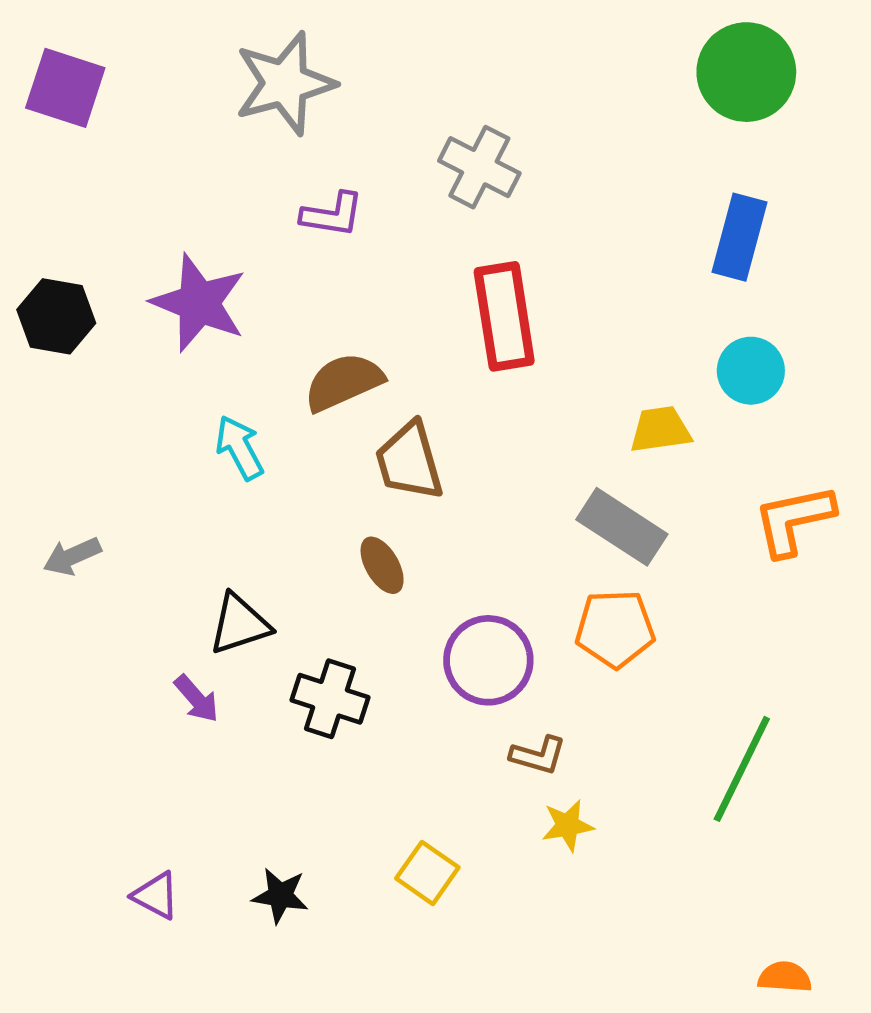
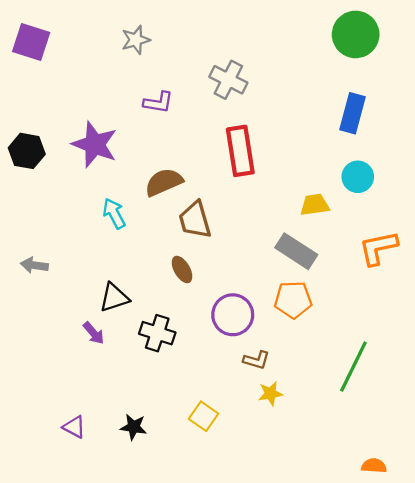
gray star: (285, 83) -> (136, 40), size x0.6
gray arrow: (72, 556) -> (34, 265), turned 32

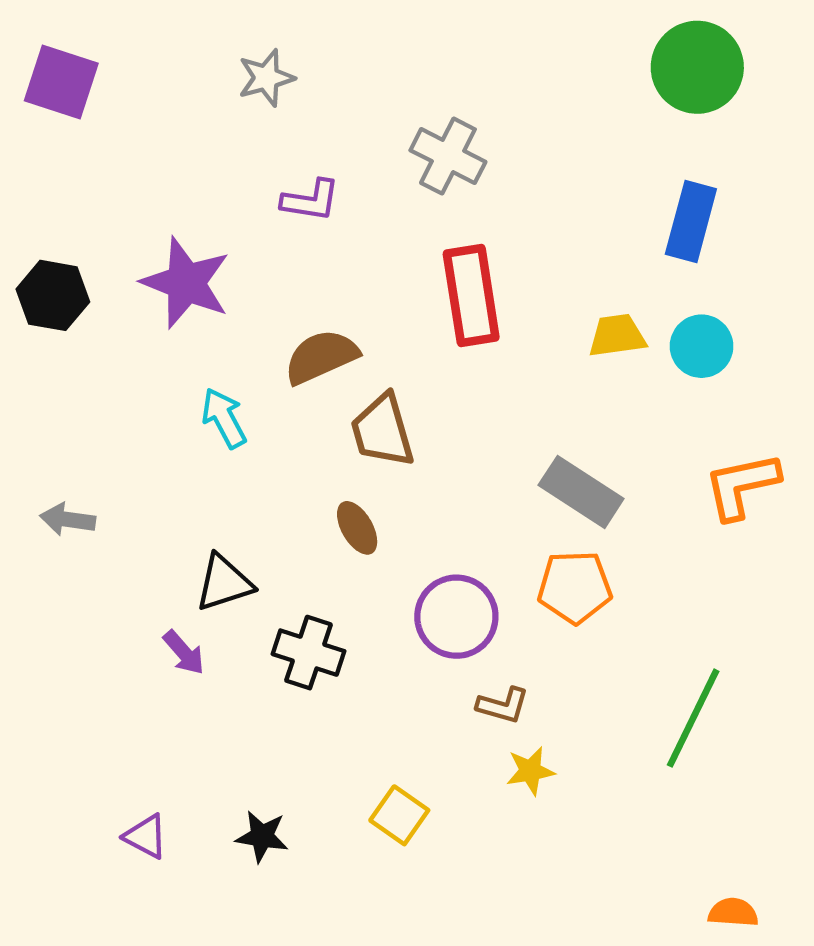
yellow trapezoid: (315, 205) -> (617, 336), moved

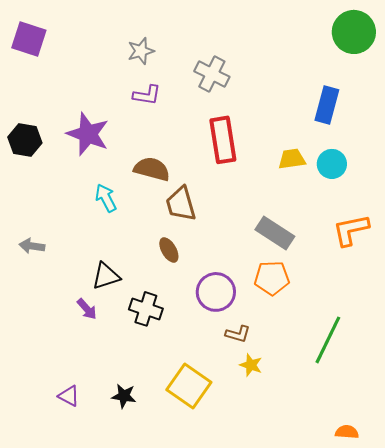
green circle: (697, 67) -> (354, 32), moved
gray star: (266, 78) -> (141, 51), moved
brown semicircle: (321, 357) -> (152, 169), turned 39
yellow star: (530, 771) -> (251, 365), turned 30
yellow square: (399, 815) -> (189, 386), size x1.6

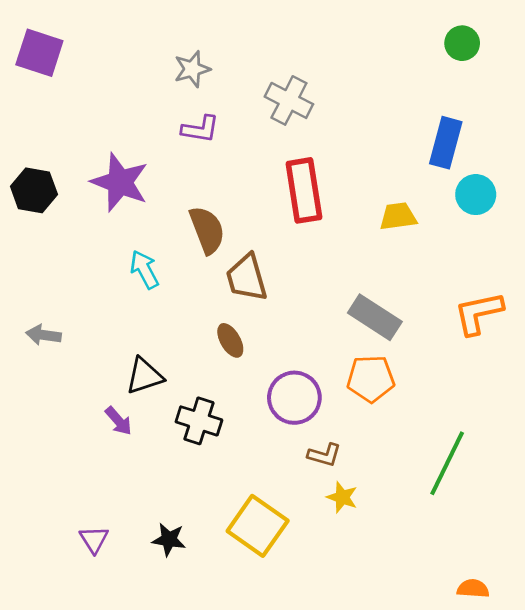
green circle: (354, 32) -> (462, 43), moved, size x0.6
cyan circle: (332, 164) -> (476, 195), moved
brown semicircle: (152, 169) -> (207, 230), turned 54
purple triangle: (69, 396) -> (94, 540), turned 30

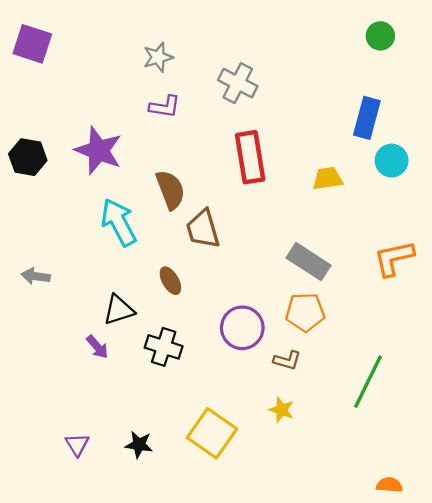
cyan arrow: (144, 270) -> (119, 222), size x1.5
brown ellipse: (230, 340) -> (170, 281), moved
brown L-shape: (324, 455) -> (287, 360), moved

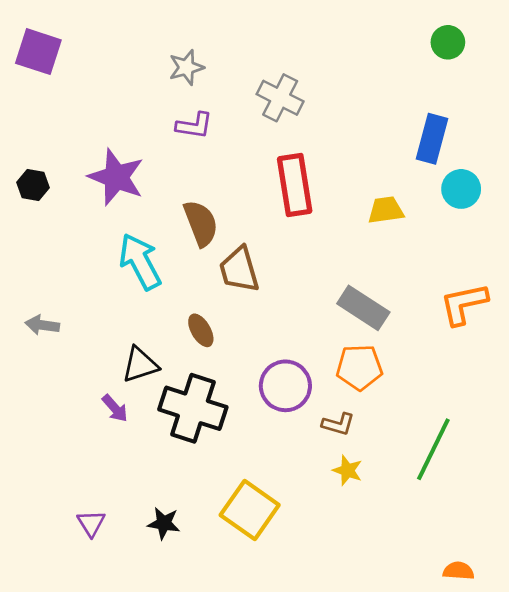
black hexagon: (28, 157) -> (33, 185), size x0.7
black cross: (164, 347) -> (193, 408), size x1.5
yellow star: (282, 410) -> (347, 470), moved

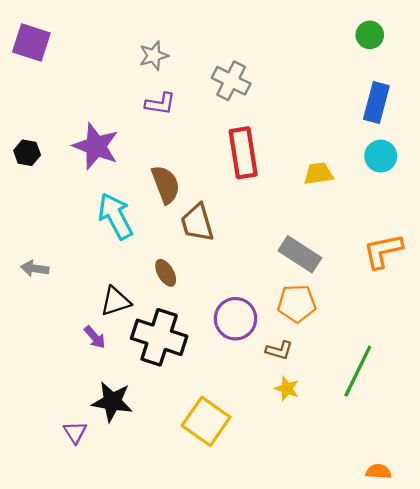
blue rectangle: (432, 139) -> (376, 103), moved
black star: (164, 523) -> (112, 402), moved, size x1.5

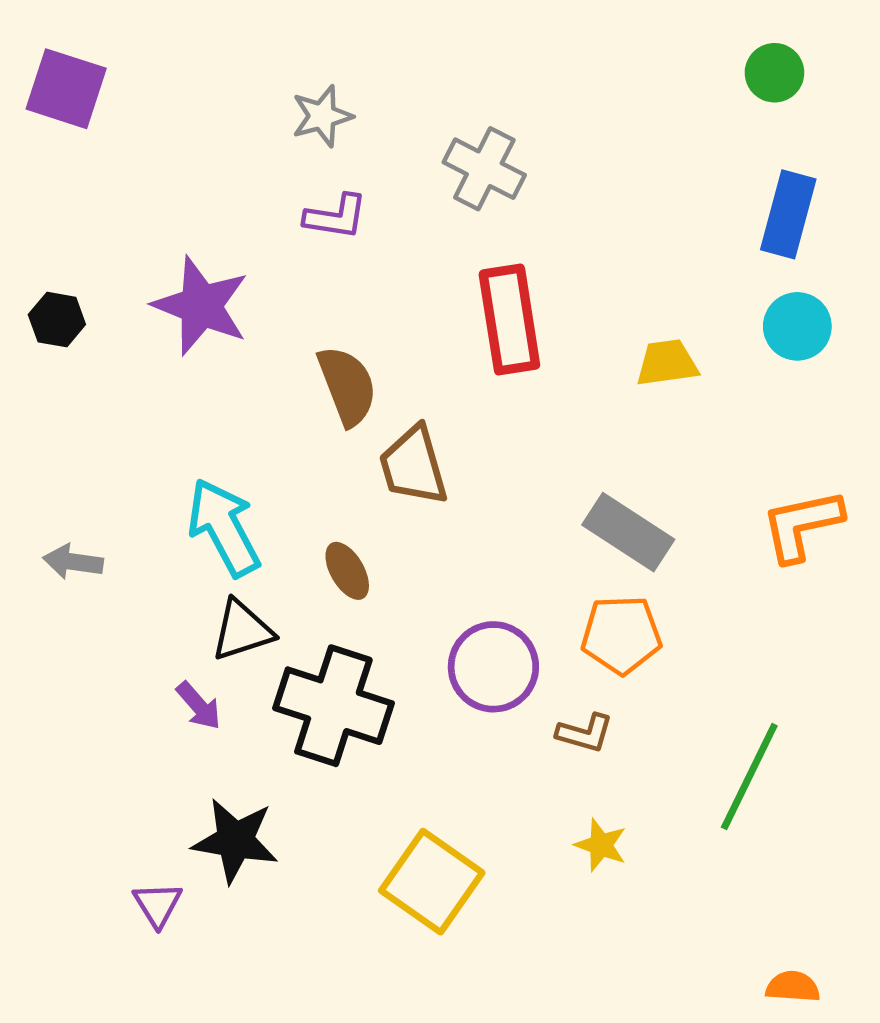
cyan arrow: (115, 216) -> (224, 527), moved
yellow star: (287, 389) -> (601, 845), moved

